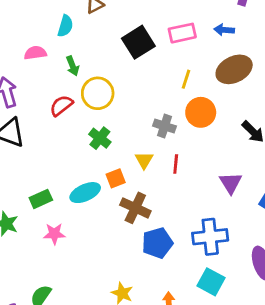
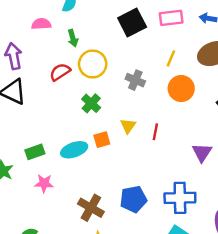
gray cross: (165, 126) -> (135, 80), moved
brown cross: (135, 208) -> (91, 208), moved

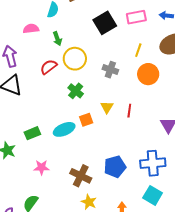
pink star: (44, 183) -> (41, 167), moved

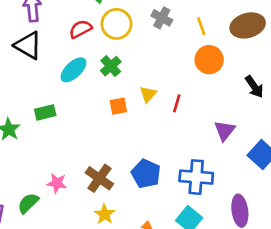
yellow line: (138, 50) -> (201, 26), turned -48
gray cross: (110, 70) -> (162, 18), moved
cyan ellipse: (64, 129) -> (73, 70), moved, turned -30
pink star: (41, 167) -> (57, 183), moved
blue pentagon: (115, 167) -> (146, 174), turned 30

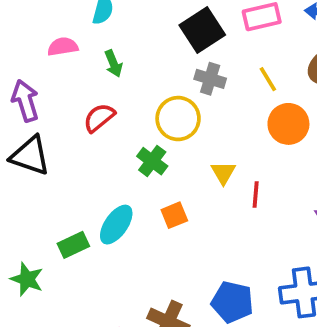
yellow circle: (116, 24) -> (178, 119), moved
cyan ellipse: (73, 70) -> (116, 225), moved
yellow triangle: (148, 94) -> (223, 173), moved

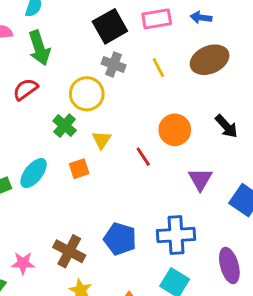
green arrow: (113, 64) -> (39, 48), size x1.6
orange circle: (288, 124) -> (175, 130), moved
yellow triangle: (223, 173) -> (102, 140), moved
red line: (256, 195) -> (143, 157), turned -42

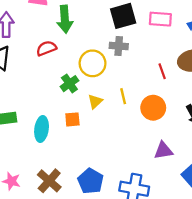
gray cross: (114, 65) -> (119, 46), turned -30
yellow line: (158, 68) -> (123, 96), moved
red line: (143, 157) -> (162, 71), moved
cyan ellipse: (34, 173) -> (42, 129), moved, turned -45
purple triangle: (200, 179) -> (163, 151), turned 36

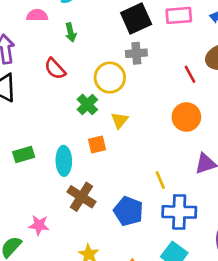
green arrow: (65, 19) -> (71, 32), size x0.6
red semicircle: (46, 48) -> (55, 69), turned -102
yellow line: (123, 96) -> (160, 180), moved
brown cross: (49, 181) -> (81, 197), moved

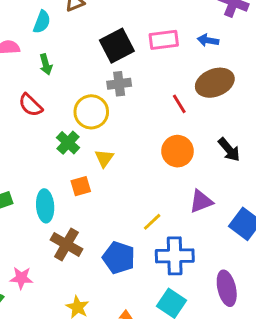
yellow line: (160, 180) -> (152, 222), turned 72

